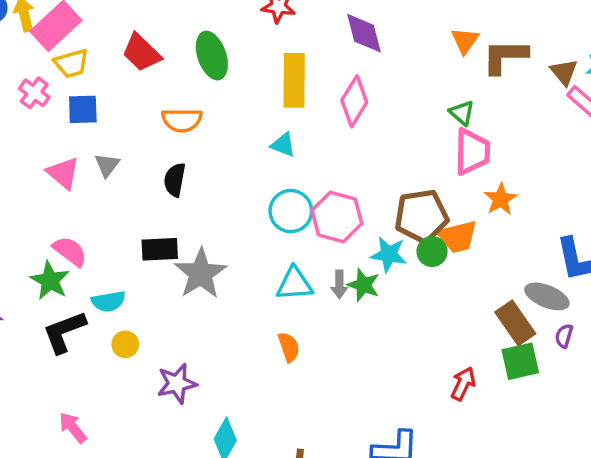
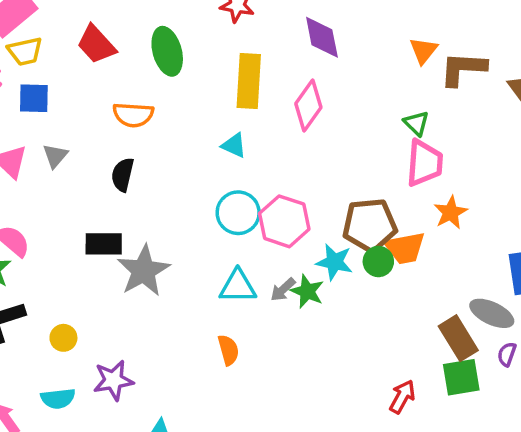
gray arrow: (339, 284) -> (283, 290), turned 44
cyan semicircle: (108, 301) -> (58, 398), moved

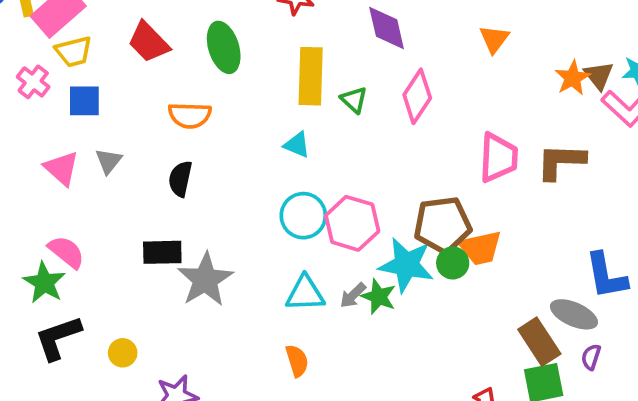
brown L-shape: (463, 69) -> (561, 161), moved
pink diamond: (308, 105) -> (417, 96), moved
green triangle: (416, 123) -> (354, 100), moved
orange star: (451, 212) -> (573, 78), moved
cyan star: (334, 262) -> (406, 265), size x1.4

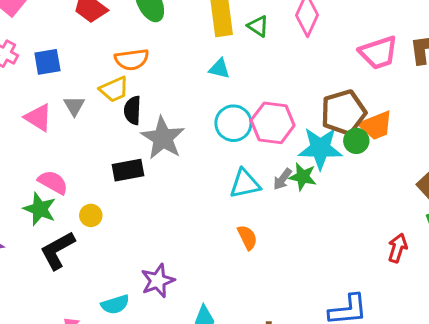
yellow trapezoid: (74, 52) -> (114, 89), moved
pink trapezoid: (498, 158) -> (378, 53), turned 78
gray star: (205, 280) -> (163, 138), moved
yellow circle: (123, 353) -> (91, 215), moved

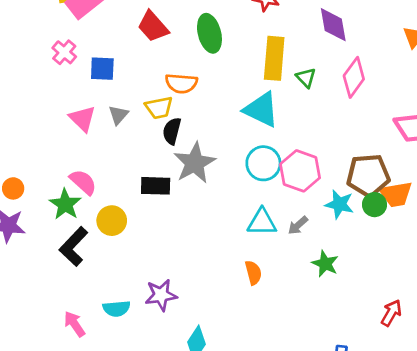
cyan triangle: (219, 69) -> (261, 110), size x1.8
cyan star: (320, 148) -> (339, 204), size x0.7
green star: (303, 177) -> (325, 264), moved
yellow circle: (91, 215) -> (112, 221), size x1.4
black L-shape: (57, 250) -> (74, 246), turned -30

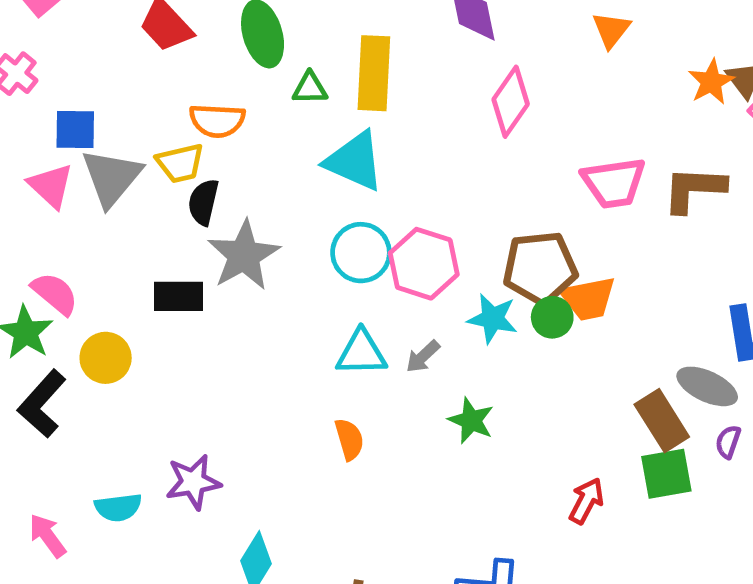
blue square: (102, 69) -> (75, 129), moved
green triangle: (306, 78) -> (310, 88), moved, turned -45
gray triangle: (118, 115) -> (111, 177), size x1.8

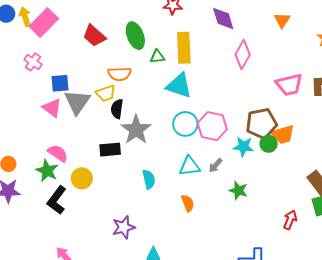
cyan semicircle: (118, 507) -> (149, 179), moved, turned -90

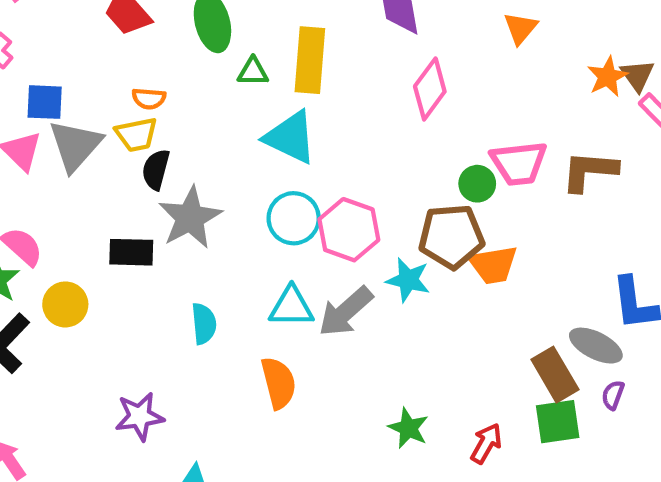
orange semicircle: (120, 74) -> (149, 99), moved, size x0.7
green circle: (269, 144) -> (477, 184), moved
gray arrow: (216, 165) -> (346, 312), size x1.8
green star: (238, 190) -> (408, 428), moved
orange semicircle: (188, 203) -> (278, 383), size x1.4

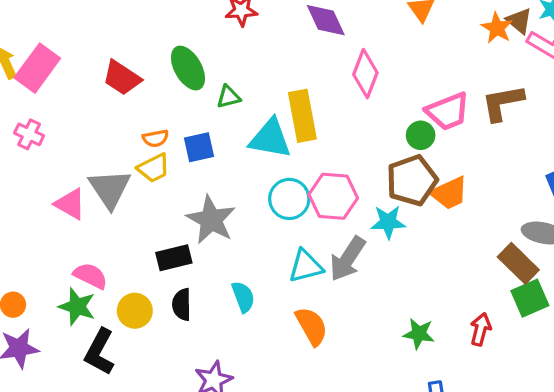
yellow rectangle: (310, 60) -> (302, 116), moved
blue square: (45, 102) -> (199, 147), moved
black semicircle: (156, 170) -> (182, 304), moved

